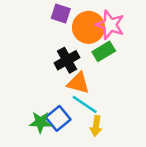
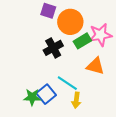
pink star: (110, 25) -> (100, 35), moved, turned -30
orange triangle: (78, 83) -> (95, 66), moved

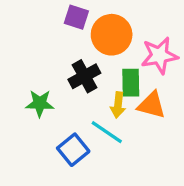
green rectangle: (82, 41) -> (131, 83), moved, turned -60
green star: (32, 97) -> (40, 103), moved
yellow arrow: (76, 100) -> (118, 105), moved

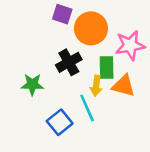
cyan line: (107, 132) -> (87, 108), turned 32

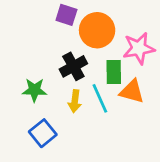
yellow arrow: (96, 86) -> (75, 101), moved
cyan line: (87, 108) -> (100, 98), moved
blue square: (60, 122) -> (43, 133), moved

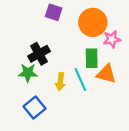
orange circle: (97, 30) -> (93, 22), moved
pink star: (139, 48) -> (112, 39), size x0.7
black cross: (73, 66) -> (39, 54), moved

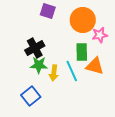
green star: (28, 73) -> (39, 65), moved

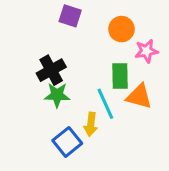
orange circle: (83, 20) -> (122, 29), size x0.7
yellow arrow: (54, 73) -> (91, 124), moved
blue square: (31, 96) -> (67, 142), moved

